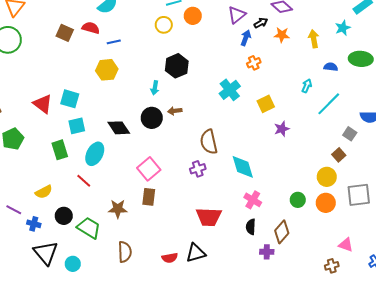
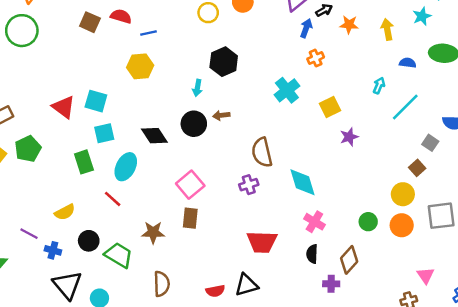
pink triangle: (346, 245) -> (426, 275), turned 35

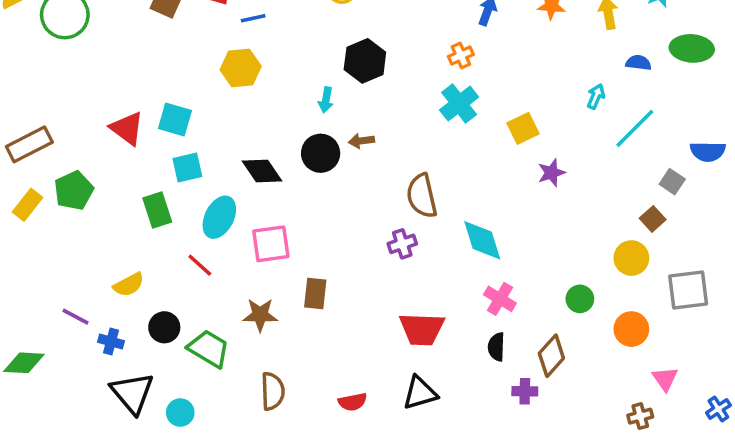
orange cross: (316, 58) -> (461, 56), moved
pink square: (190, 185) -> (271, 244), moved, turned 32
orange circle: (402, 225) -> (631, 329), moved
black triangle: (246, 285) -> (420, 393), moved

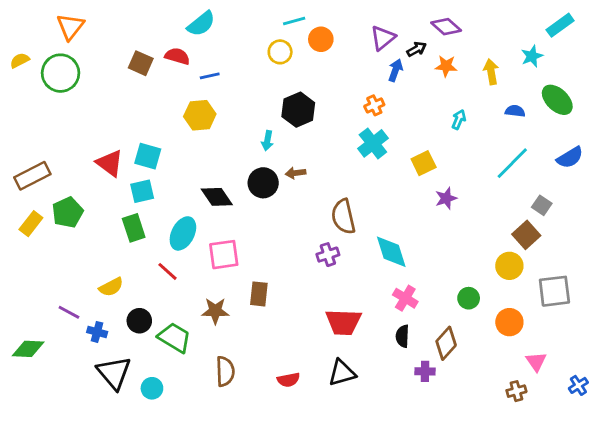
green ellipse: (692, 48) -> (557, 100), turned 40
cyan arrow: (596, 96) -> (459, 119), moved
blue semicircle: (708, 151) -> (570, 157), moved, turned -32
cyan square: (187, 167) -> (142, 191), moved
brown square: (653, 219) -> (526, 235), size x1.4

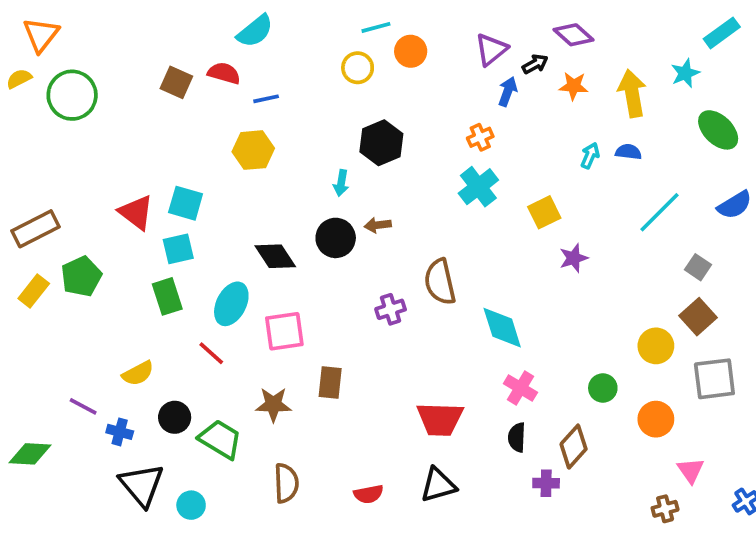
orange triangle: (70, 27) -> (41, 35), moved
yellow arrow: (491, 72) -> (632, 93), size x1.4
blue semicircle: (515, 111) -> (628, 152), moved
brown square: (526, 235) -> (698, 317), moved
purple cross: (328, 255) -> (391, 309), moved

